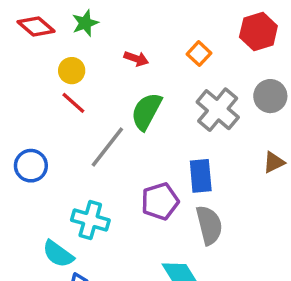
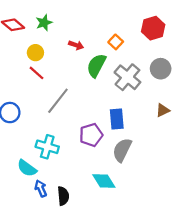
green semicircle: (146, 111) -> (96, 65), moved
gray semicircle: (209, 225) -> (122, 150), turned -140

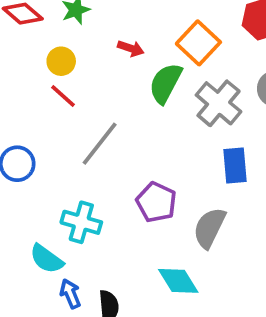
orange square: (116, 42) -> (198, 43), size x1.6
blue rectangle: (117, 119) -> (235, 166), moved
purple pentagon: (91, 135) -> (156, 202), turned -30

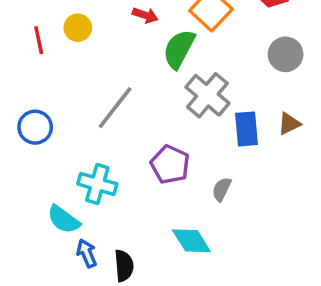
red line: (63, 96) -> (39, 40), moved, turned 36
gray cross: (219, 103) -> (207, 95), moved
gray semicircle: (209, 228) -> (222, 189), size x0.6

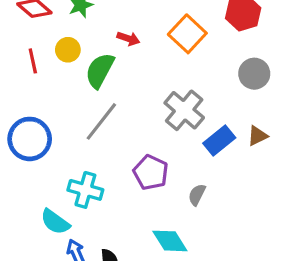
green semicircle: (179, 49) -> (100, 70), moved
blue circle: (35, 127) -> (30, 139), size x1.4
blue rectangle: (246, 129) -> (219, 141), turned 56

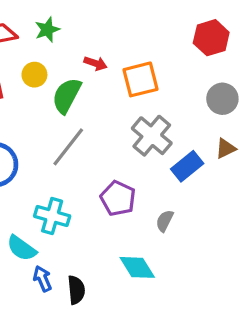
orange square: (187, 34) -> (140, 79), moved, turned 33
brown triangle: (257, 136) -> (226, 149), moved

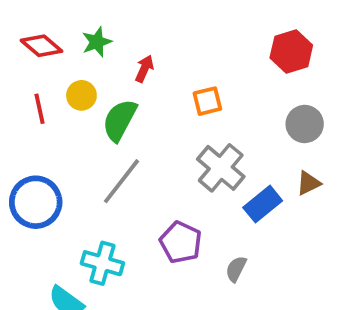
red arrow: (95, 63) -> (144, 69), moved, turned -85
orange square: (140, 79) -> (207, 101), size x0.7

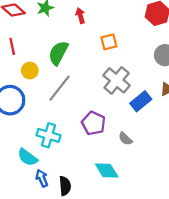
red arrow: (144, 69) -> (80, 16), moved, turned -40
yellow circle: (81, 95) -> (30, 71), moved
gray semicircle: (236, 269) -> (125, 139), turned -72

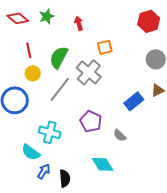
red line: (12, 46) -> (29, 50), moved
gray cross: (117, 80) -> (89, 72), moved
blue arrow: (42, 178) -> (44, 171), turned 56

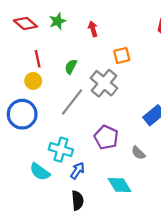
green semicircle: (59, 57) -> (71, 67), size x0.6
yellow circle: (33, 73) -> (33, 81), moved
blue arrow: (44, 171) -> (77, 171), moved

